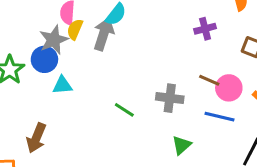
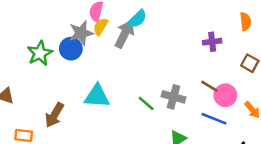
cyan triangle: (62, 85) -> (97, 96), moved, size x1.5
green line: (124, 110) -> (146, 103), moved

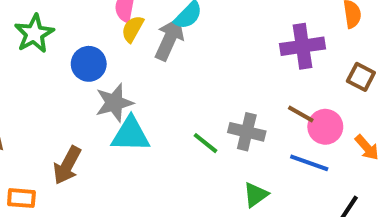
gray star: (81, 33) -> (114, 103), moved
purple cross: (212, 42) -> (302, 46), size x1.5
green star: (40, 53) -> (34, 34), moved

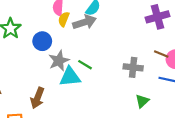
gray arrow: (169, 39) -> (85, 22), turned 55
green line: (206, 143) -> (85, 65), moved

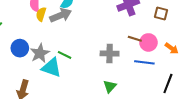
blue circle: (42, 41) -> (20, 48), moved
cyan triangle: (70, 77) -> (52, 68), turned 30
green triangle: (142, 101) -> (110, 86), moved

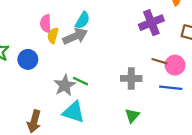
blue circle: (20, 48) -> (28, 59), moved
gray star: (40, 53) -> (65, 85), moved
cyan triangle: (52, 68) -> (74, 112), moved

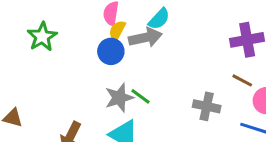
blue circle: (28, 59) -> (111, 51), moved
brown line: (159, 61) -> (242, 80), moved

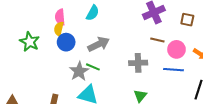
yellow semicircle: (117, 31) -> (59, 29), moved
green star: (42, 37) -> (30, 42), moved
gray arrow: (145, 38) -> (99, 44), moved

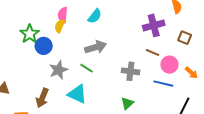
blue circle: (66, 42) -> (44, 46), moved
gray star: (79, 71) -> (58, 70), moved

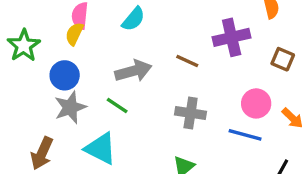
blue circle: (44, 46) -> (65, 75), moved
brown line: (153, 52) -> (187, 61), moved

